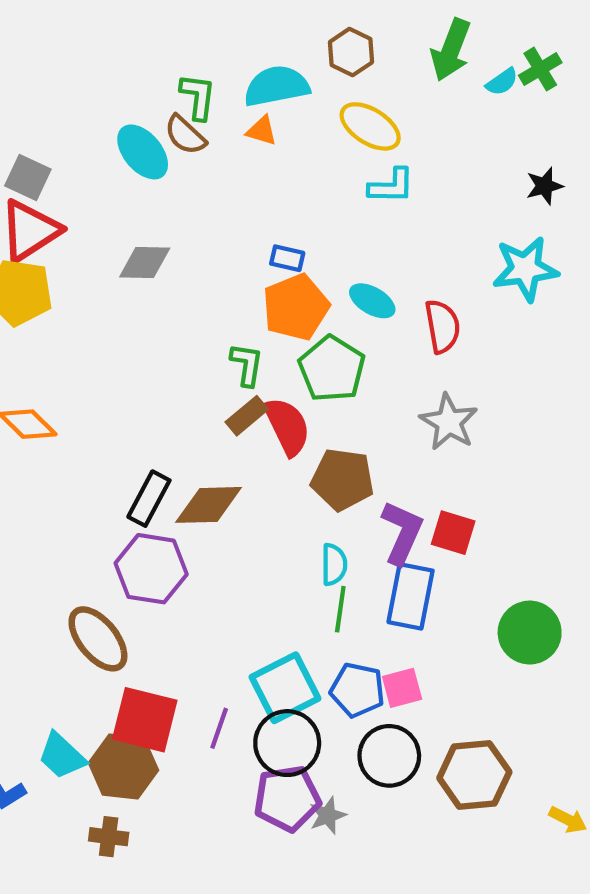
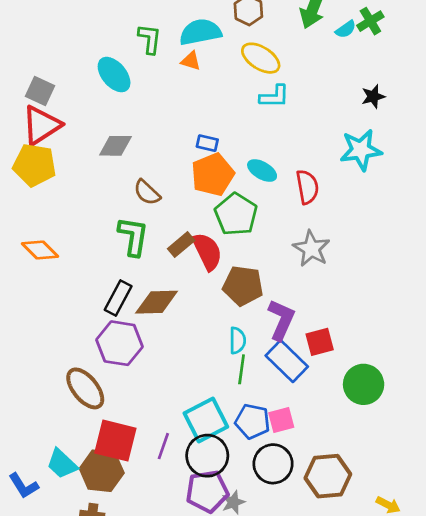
brown semicircle: (185, 135) -> (147, 192), moved
green L-shape: (247, 365) -> (133, 236), moved, size x1.4
red square: (453, 533) -> (320, 342), moved, turned -32
blue rectangle: (411, 596) -> (287, 361), turned -57

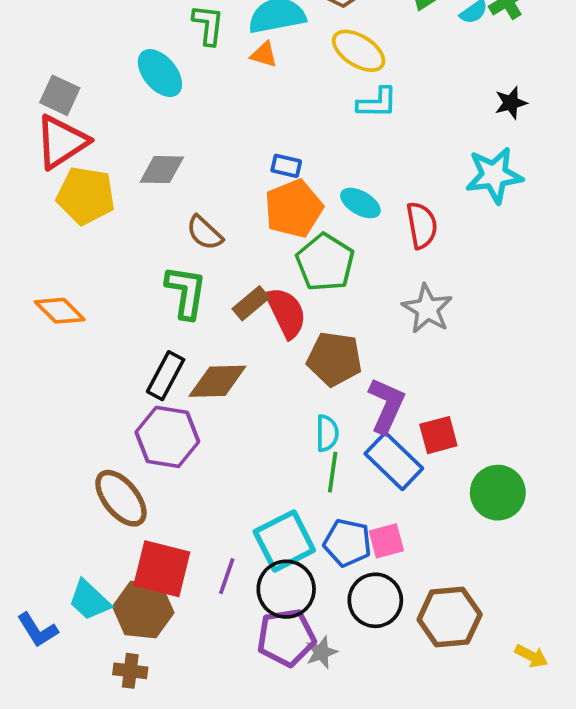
yellow pentagon: (35, 165) -> (86, 196), moved

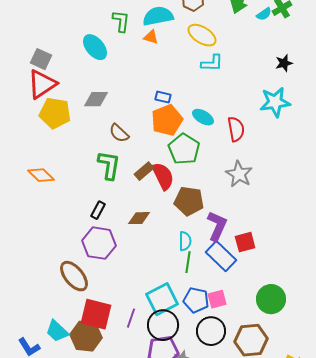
black rectangle: (166, 376) -> (98, 210), size x0.7
brown diamond: (217, 381) -> (139, 218), moved, size x0.7
green circle: (498, 493) -> (271, 299), moved

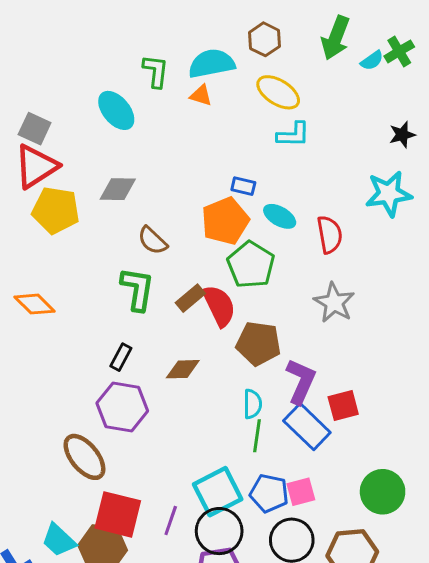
blue rectangle: (163, 97) -> (243, 186), moved

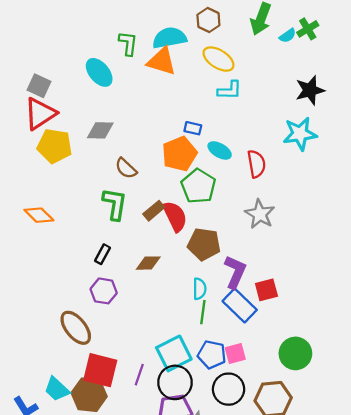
orange triangle: (201, 95) -> (162, 61), size x1.8
black star: (402, 135) -> (310, 90), size x1.5
purple hexagon: (122, 407) -> (104, 291), size x0.7

